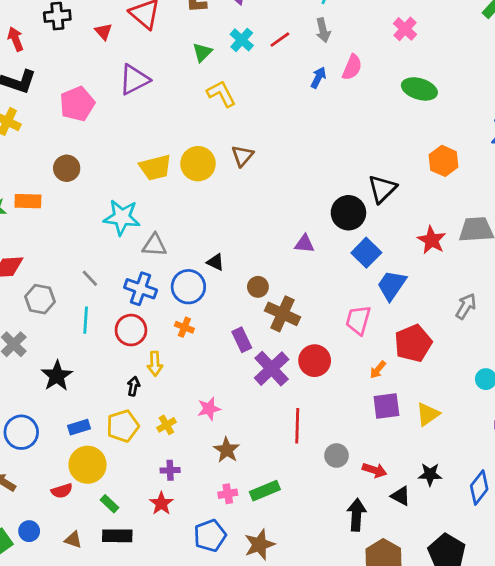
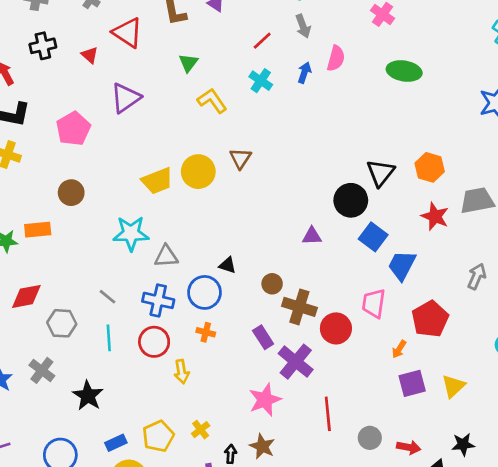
cyan cross: (242, 40) -> (261, 81), moved
orange hexagon: (444, 161) -> (430, 167), moved
red circle: (315, 361) -> (336, 328), moved
black arrow: (134, 386) -> (231, 454), moved
pink star: (209, 409) -> (265, 400), moved, size x1.4

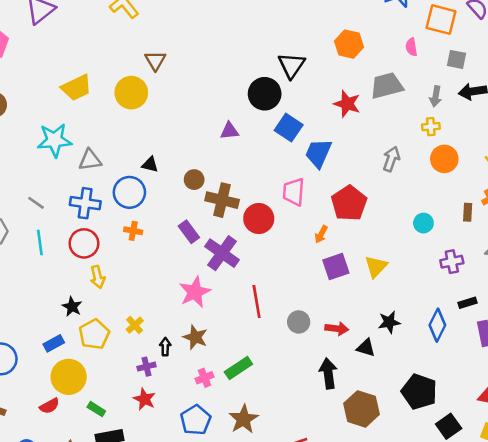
orange hexagon: (430, 167) -> (349, 44), moved
yellow circle: (198, 172) -> (131, 93), moved
yellow arrow: (182, 372) -> (98, 277), moved
black star: (88, 396) -> (72, 307), moved, size x0.7

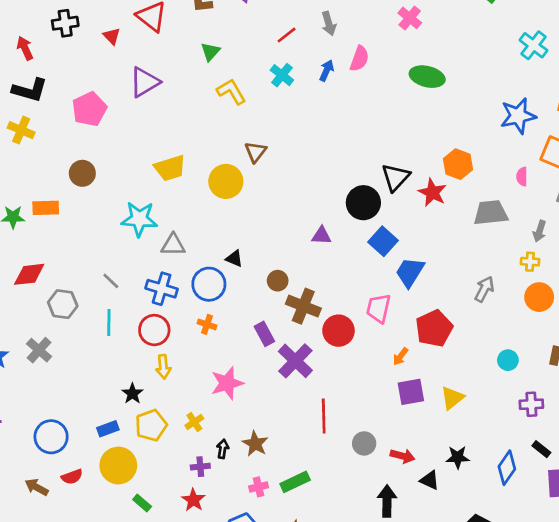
red star: (347, 104) -> (432, 192), moved
pink star: (195, 292) -> (227, 383), moved
black rectangle: (467, 303) -> (541, 449), turned 48
red semicircle: (49, 406) -> (72, 477), moved

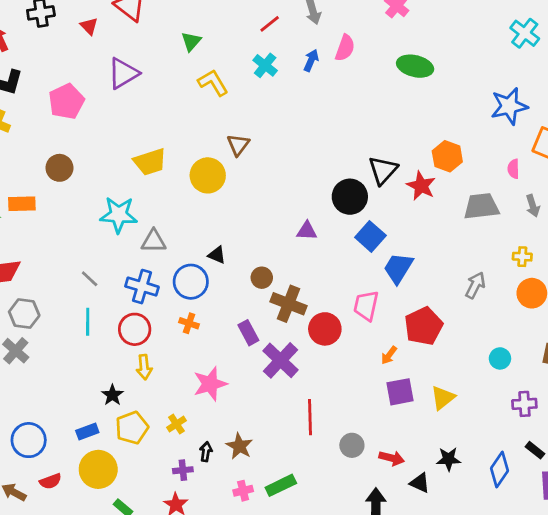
gray arrow: (540, 231) -> (533, 206), moved, turned -35
gray hexagon: (63, 304) -> (24, 314), moved

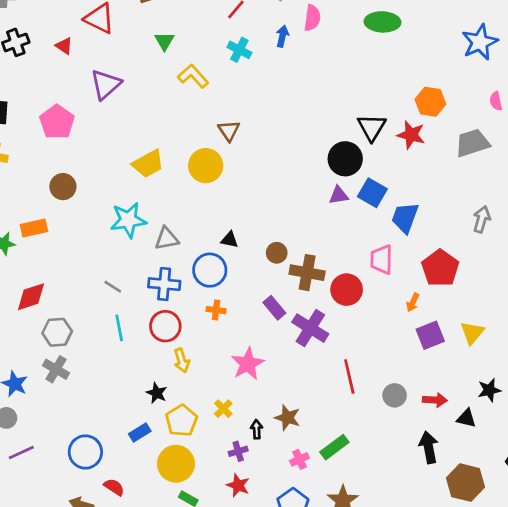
purple triangle: (307, 231) -> (339, 195), moved
yellow circle: (98, 469) -> (176, 464), moved
red semicircle: (50, 481) -> (114, 487), turned -115

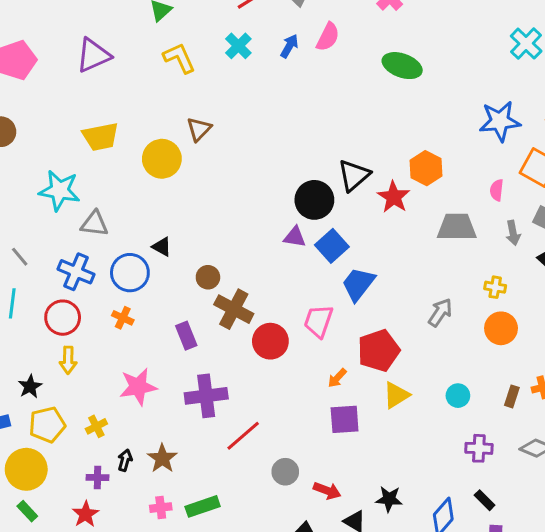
purple triangle: (106, 84) -> (93, 55), moved
purple cross: (310, 328) -> (206, 396), moved, turned 33
yellow triangle: (472, 333) -> (396, 395), moved
red line: (349, 377) -> (243, 436), turned 44

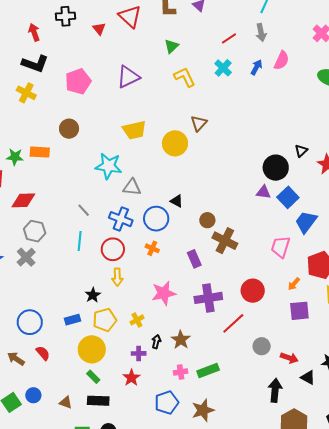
black triangle: (354, 175) -> (301, 151), size x0.6
red circle: (270, 341) -> (253, 291), moved

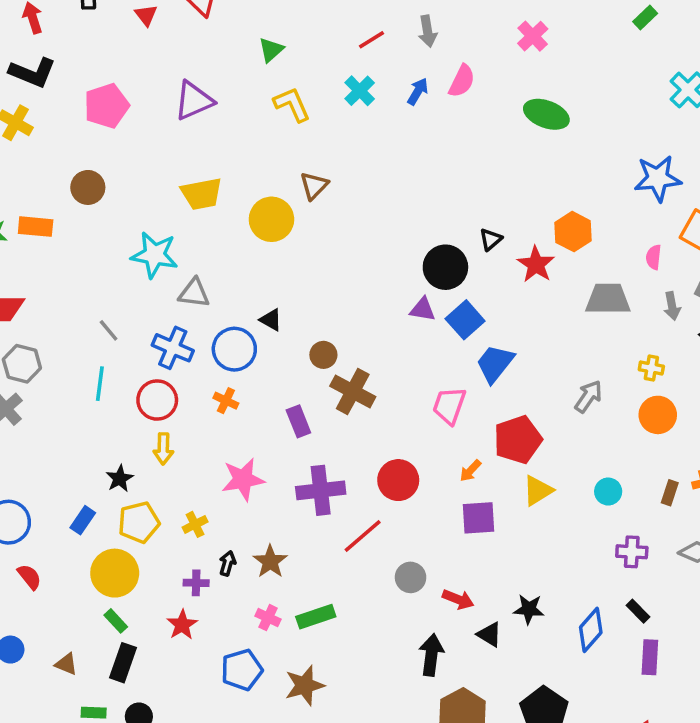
blue rectangle: (72, 320) -> (83, 520), turned -42
pink cross: (181, 372) -> (268, 618), turned 32
black rectangle: (98, 401) -> (123, 663), turned -75

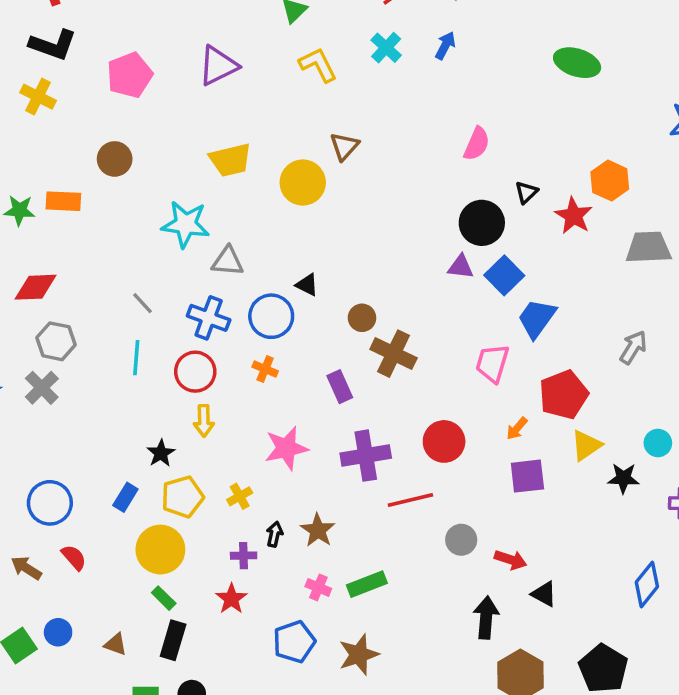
pink semicircle: (462, 81) -> (477, 144), moved
red line: (363, 536) -> (410, 500), turned 30
black star: (529, 609) -> (623, 478), moved

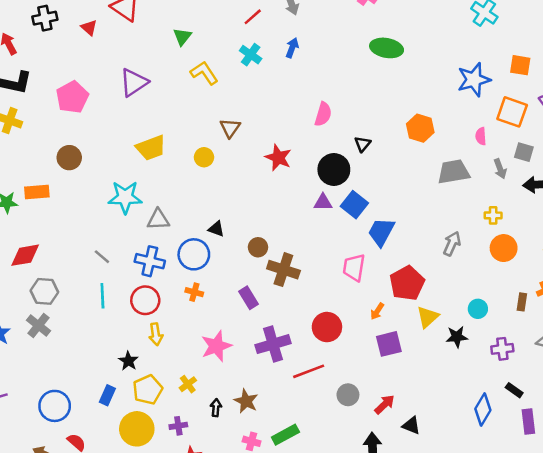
yellow circle: (303, 183) -> (204, 157), size x0.6
red star: (574, 216) -> (278, 158), moved
purple cross: (244, 556) -> (178, 426), moved
red arrow: (511, 560) -> (385, 404), turned -55

